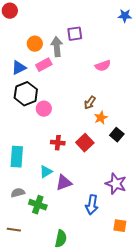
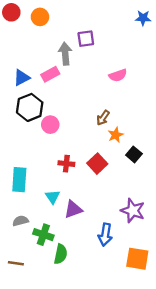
orange circle: (35, 44) -> (40, 17), moved
cyan triangle: (46, 172) -> (53, 197), turned -32
orange square: (120, 226) -> (137, 259), size x1.5
green semicircle: (61, 239) -> (61, 254), moved

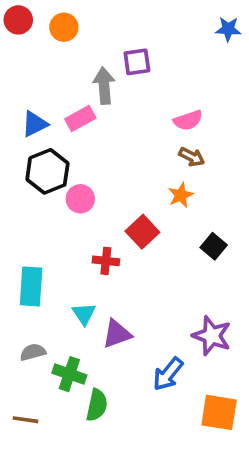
brown arrow: (103, 118) -> (192, 157), moved, turned -98
orange star: (116, 135) -> (181, 195), moved
red square: (97, 164) -> (142, 232), moved
blue arrow: (105, 235) -> (168, 374), turned 30

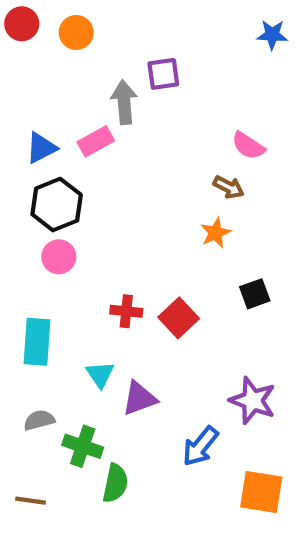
pink semicircle: (188, 120) -> (248, 146), moved, turned 52
pink circle: (80, 199) -> (59, 257), moved
red square: (142, 232) -> (179, 318), moved
black square: (214, 246) -> (255, 294), turned 30

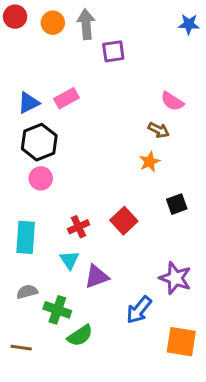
gray arrow: (124, 102) -> (86, 24), moved
red cross: (126, 311) -> (79, 227), moved, turned -30
green semicircle: (115, 483) -> (80, 336), turned 44

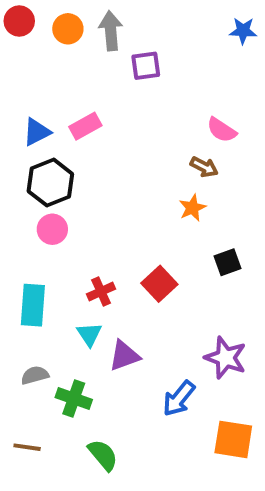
green semicircle: (80, 336) -> (103, 455), moved, turned -96

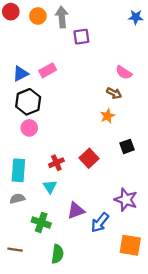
purple triangle: (124, 356) -> (76, 211), moved
gray semicircle: (35, 375) -> (17, 199), moved
green semicircle: (103, 455) -> (57, 254), turned 48

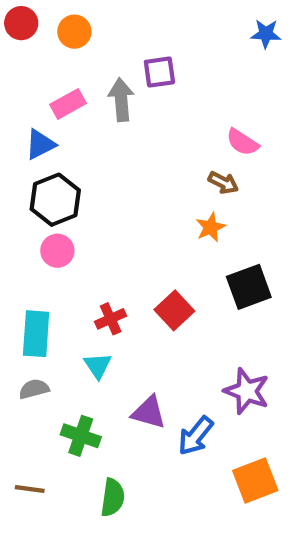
gray arrow: (62, 17) -> (121, 100), moved
pink rectangle: (48, 70) -> (68, 104), moved
black square: (127, 146) -> (249, 287), size x1.5
purple triangle: (76, 211) -> (149, 412), turned 36
orange square: (130, 245) -> (255, 480), turned -30

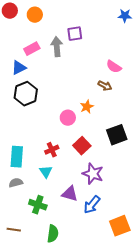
orange star: (211, 227) -> (87, 107), moved
pink circle: (57, 251) -> (68, 118), moved
purple star: (247, 391) -> (93, 174), moved

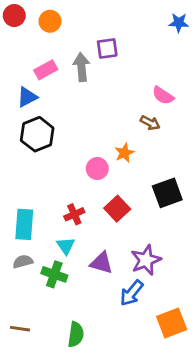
purple star: (93, 174) -> (146, 260), moved, turned 30
purple triangle: (70, 194) -> (102, 263), moved
green cross: (38, 205) -> (54, 274), moved

